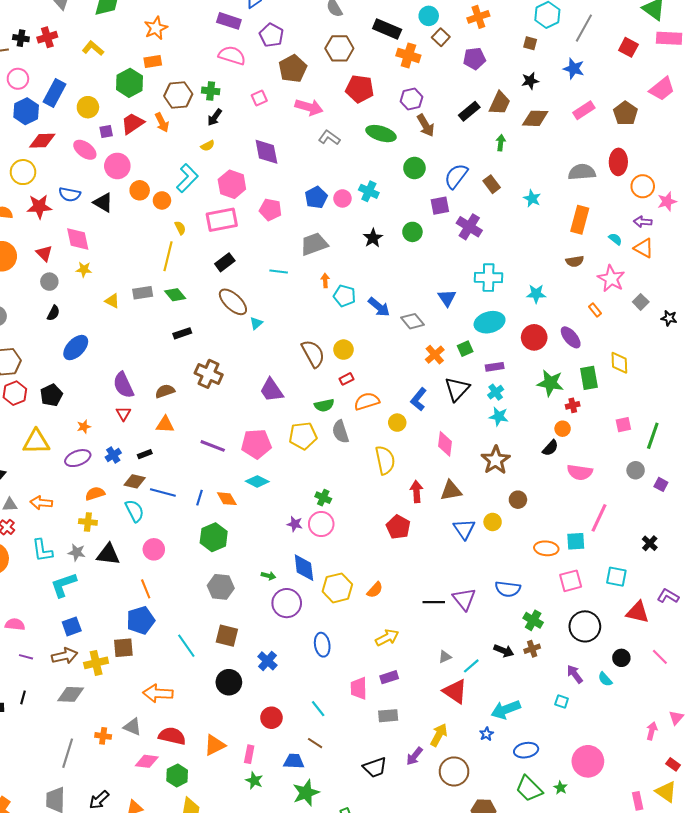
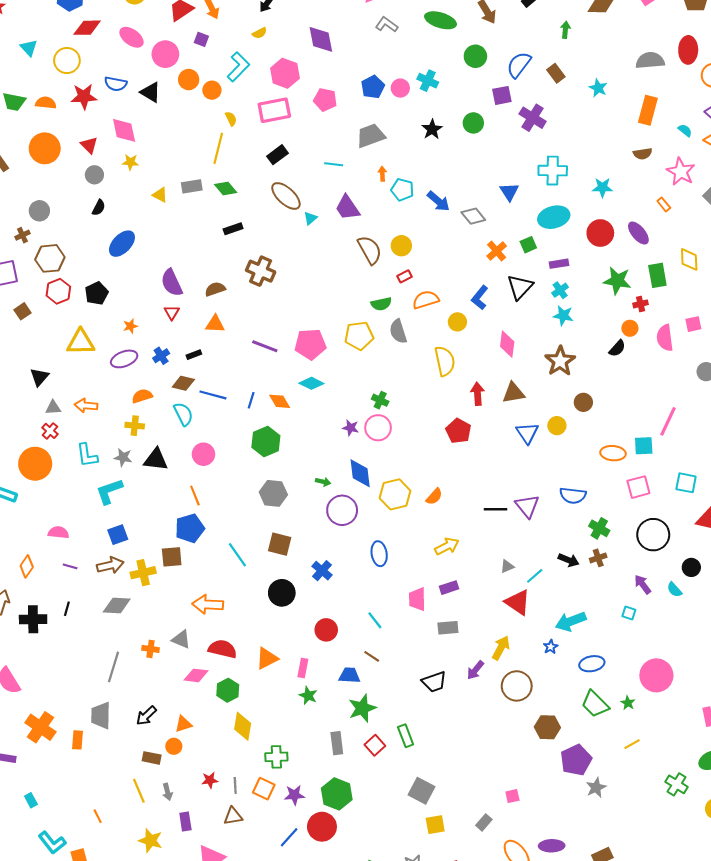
purple square: (106, 131) -> (201, 39), moved, turned 32
purple trapezoid: (271, 390) -> (347, 208), moved
pink semicircle: (580, 472) -> (665, 338), moved, turned 75

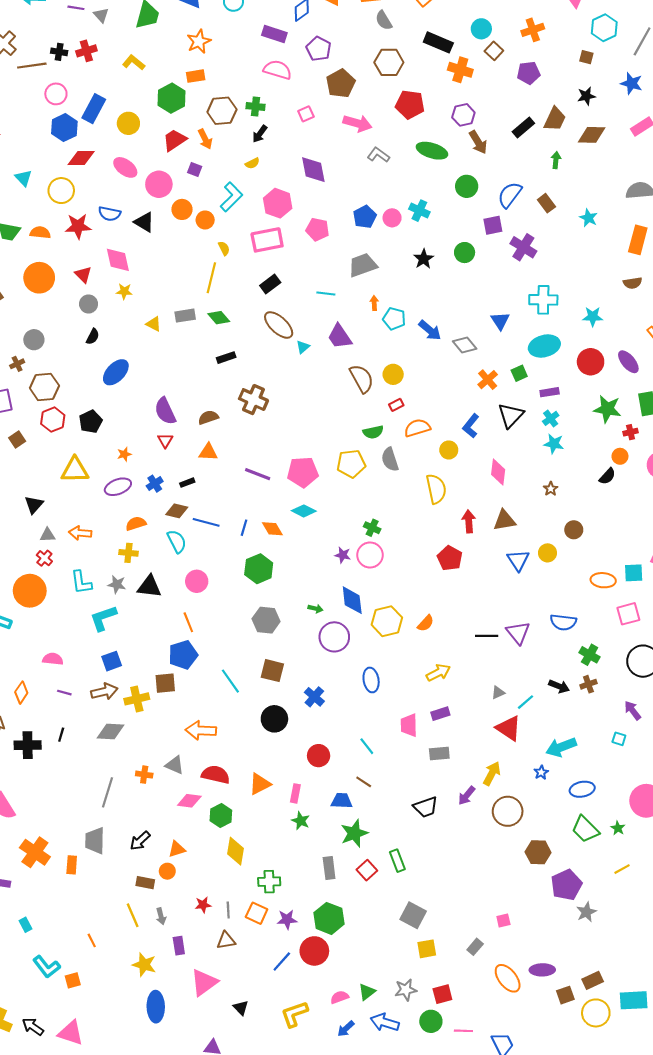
brown star: (560, 361) -> (551, 489), size x0.5

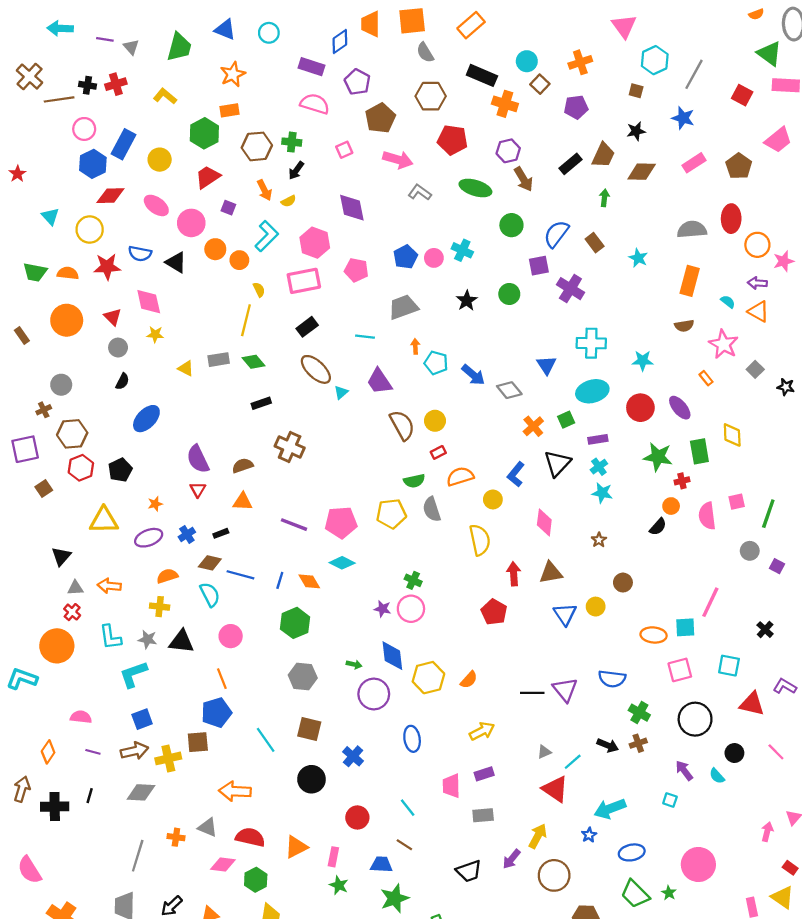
orange arrow: (205, 139) -> (264, 190), moved

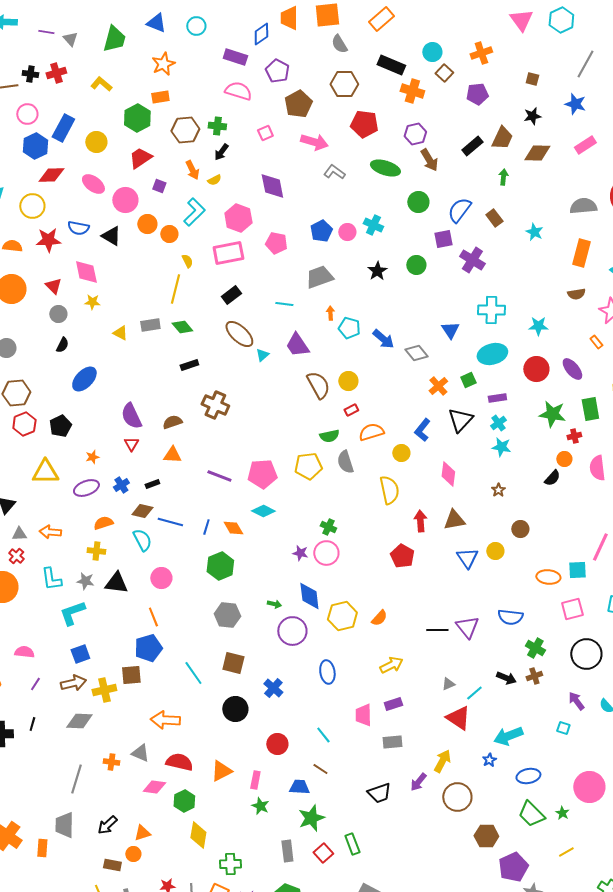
cyan hexagon: (655, 60) -> (561, 20), moved
purple line: (93, 752) -> (35, 684), turned -72

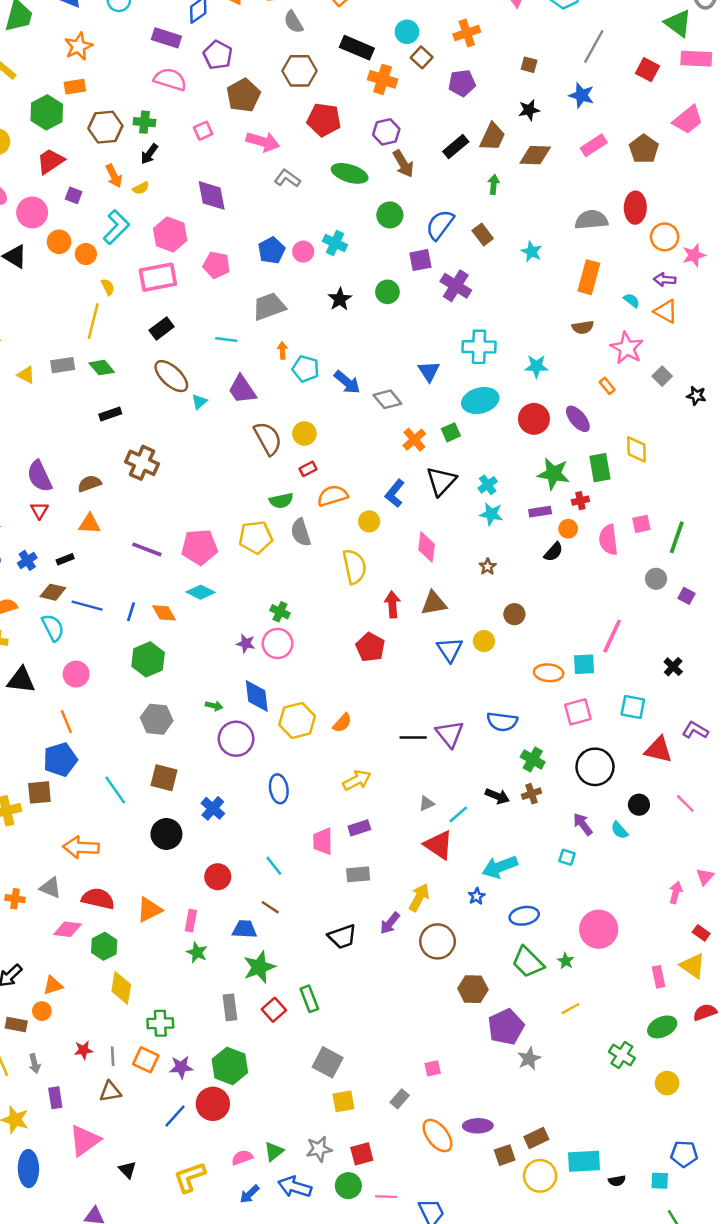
purple rectangle: (497, 398) -> (540, 512), moved

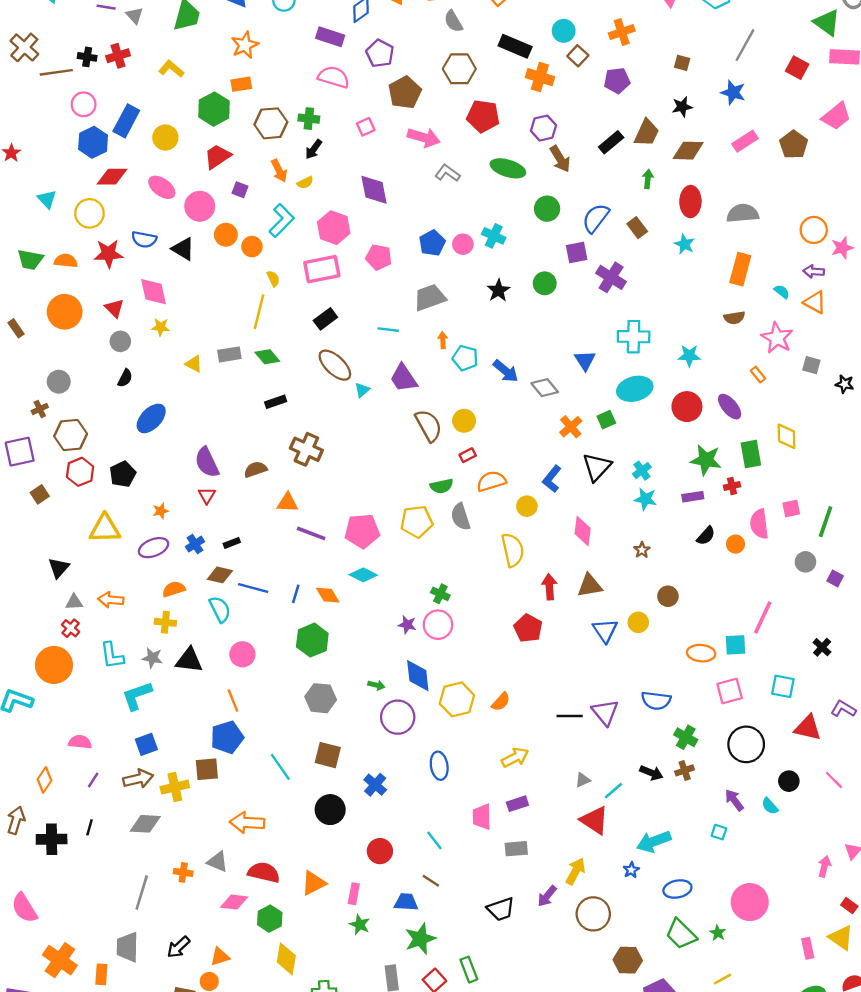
red ellipse: (635, 208) -> (690, 202), moved
gray square: (662, 376) -> (811, 365), turned -30
orange triangle: (90, 524) -> (287, 503), moved
orange circle: (568, 529) -> (736, 544), moved

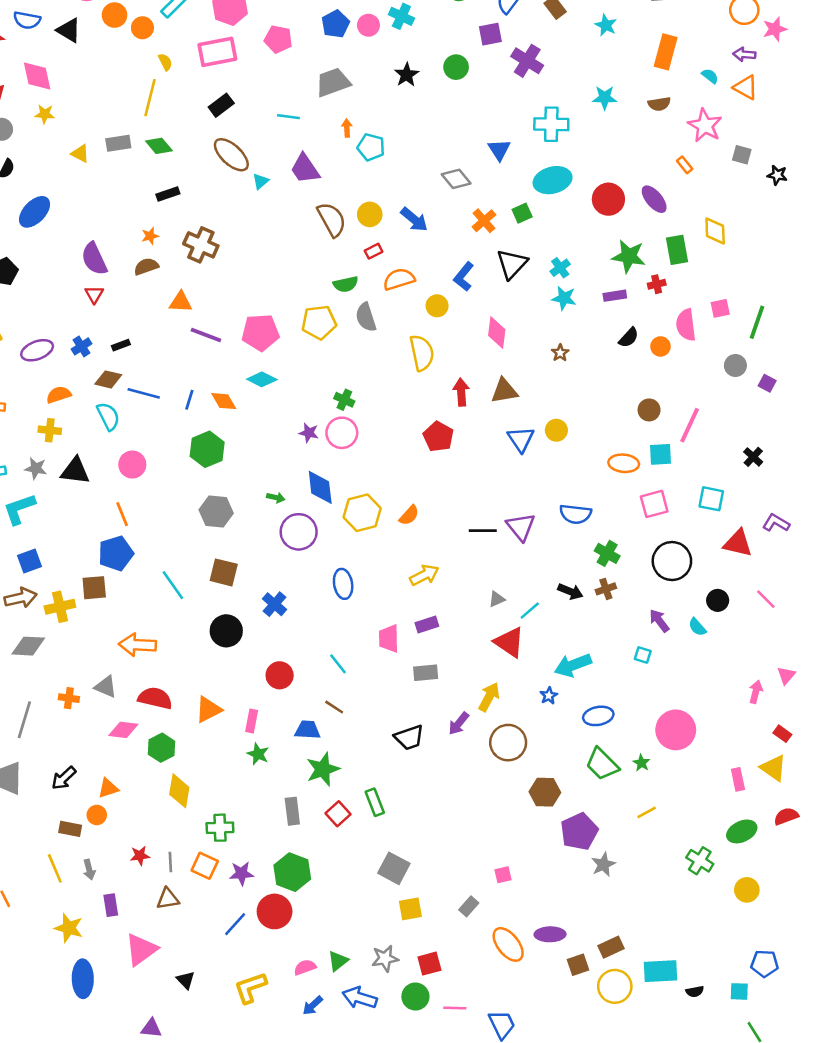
cyan star: (689, 356) -> (605, 98), moved
blue arrow: (506, 371) -> (414, 219), moved
orange star: (161, 511) -> (150, 236), moved
brown circle: (668, 596) -> (649, 410), moved

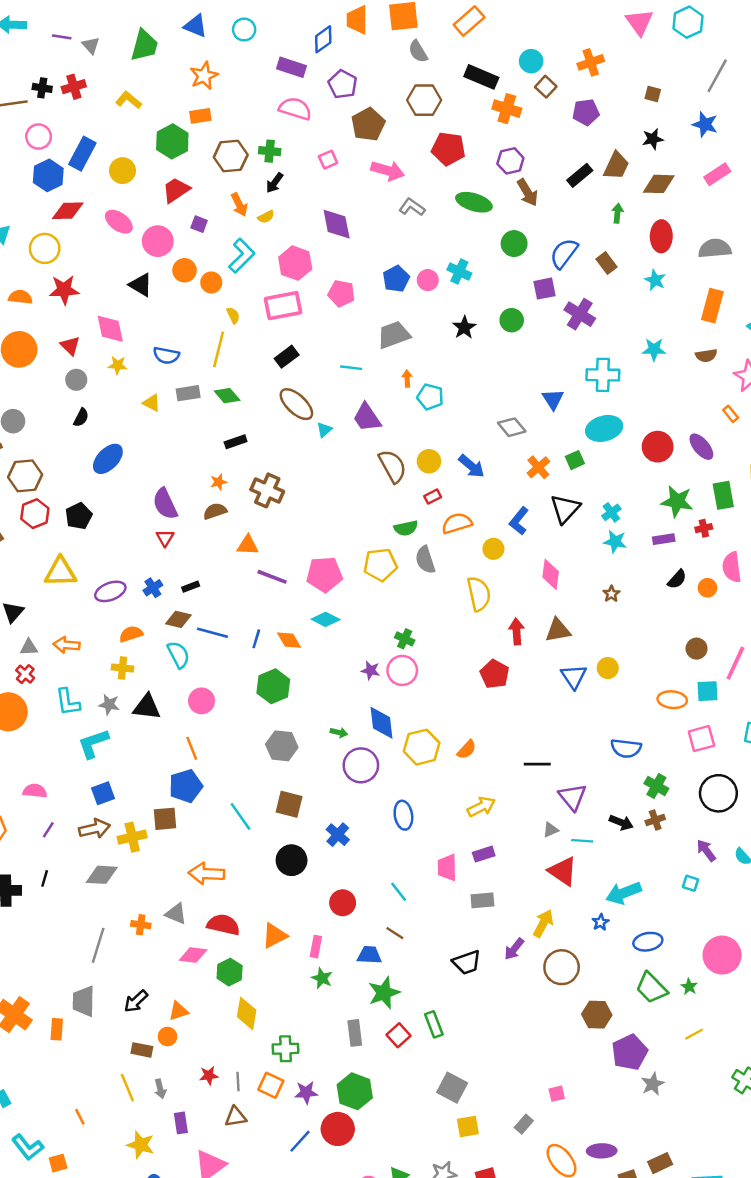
blue semicircle: (27, 20) -> (166, 355), moved
purple triangle: (521, 527) -> (572, 797), moved
cyan line: (530, 611) -> (582, 841), turned 45

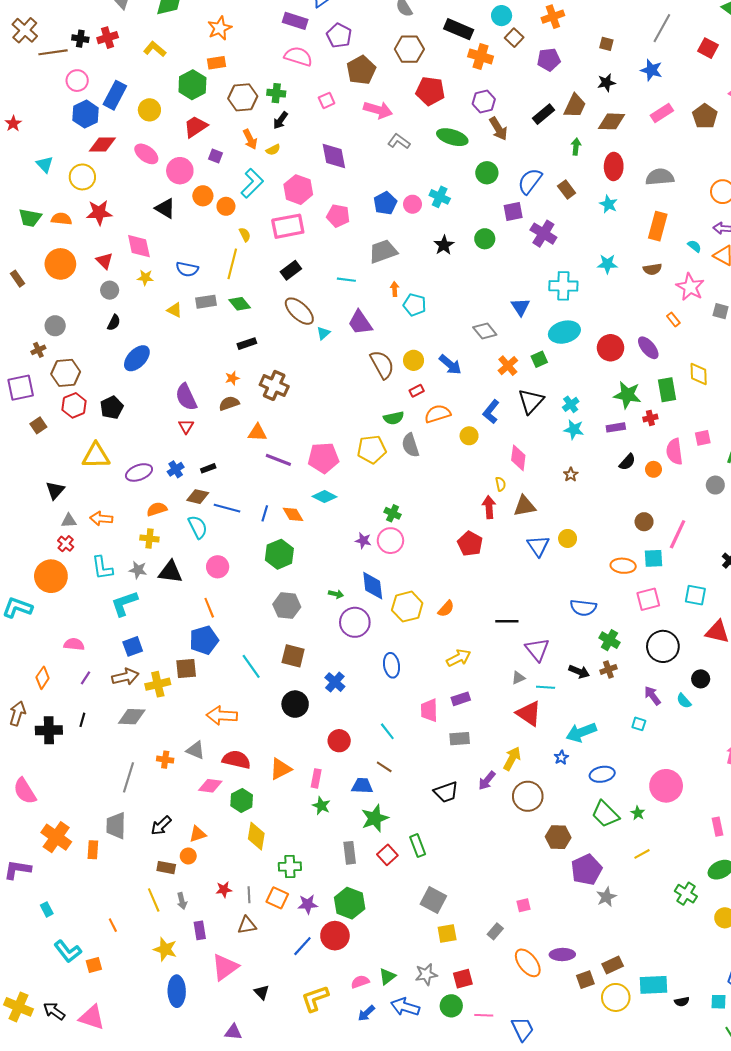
yellow semicircle: (479, 594) -> (501, 484), moved, size x0.5

